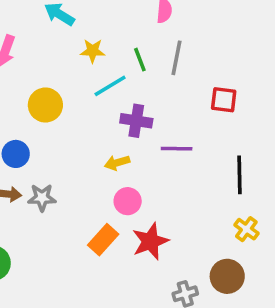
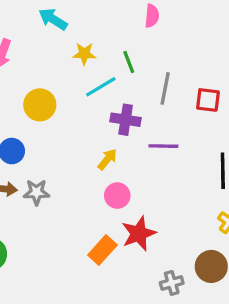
gray line: (177, 58) -> (165, 88), moved
yellow arrow: (117, 163) -> (107, 159), turned 145
orange rectangle: (103, 240) -> (102, 250), moved

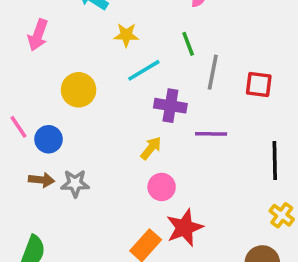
green line: (129, 62) -> (188, 44), moved

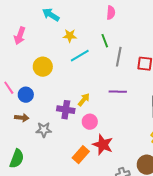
purple cross: (170, 106) -> (66, 110), moved
gray star: (75, 183) -> (44, 130), moved
red star: (185, 228) -> (103, 145), turned -30

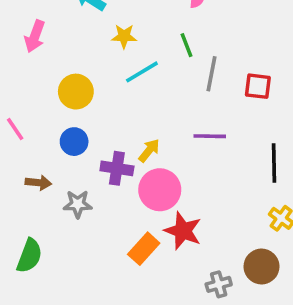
blue circle: (26, 95) -> (74, 142), moved
pink circle: (90, 122) -> (160, 190), size x1.5

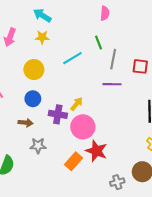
yellow star: (124, 36) -> (42, 37), moved
purple line: (210, 136) -> (112, 84), moved
brown arrow: (38, 183) -> (26, 123), moved
gray star: (78, 204) -> (38, 146), moved

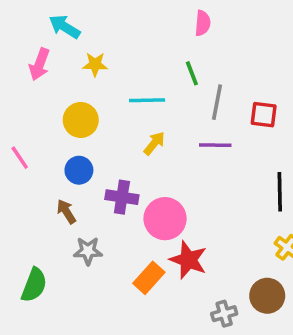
cyan arrow: (42, 15) -> (65, 27), moved
cyan line: (72, 58) -> (147, 100), turned 30
yellow arrow: (77, 104) -> (154, 143), moved
brown arrow: (26, 123) -> (66, 211), turned -128

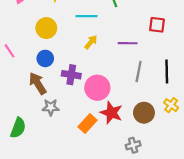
gray line: (217, 102) -> (139, 71), moved
brown arrow: (66, 211) -> (38, 83), size x1.5
brown circle: (267, 296) -> (144, 113), moved

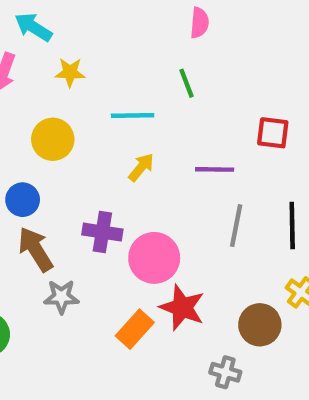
blue circle: (45, 58) -> (23, 200), moved
brown circle: (144, 113) -> (260, 325), moved
gray cross: (133, 145) -> (225, 372), turned 32

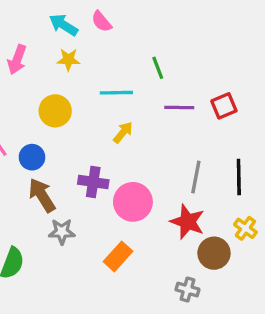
pink semicircle: (199, 23) -> (101, 22), moved, turned 135
cyan arrow: (33, 27) -> (63, 25), moved
red square: (273, 133) -> (224, 106), turned -30
purple line: (215, 169) -> (179, 108), moved
red star: (182, 308) -> (188, 222), moved

